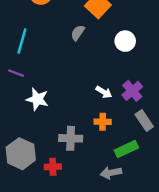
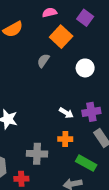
purple cross: (132, 91) -> (91, 112), turned 30
green rectangle: (126, 149) -> (86, 163), turned 54

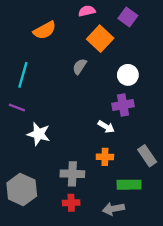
purple cross: (91, 112) -> (123, 105), moved
green rectangle: (86, 163) -> (129, 185), turned -30
red cross: (21, 179) -> (71, 203), moved

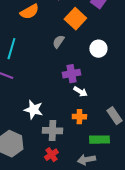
purple cross: (123, 105) -> (71, 74), moved
white star: (39, 134) -> (33, 110), moved
red cross: (71, 203) -> (51, 155), turned -32

